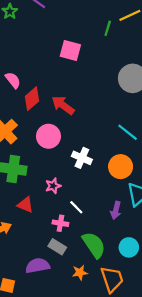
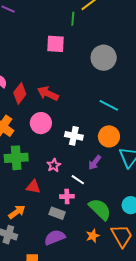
pink square: (70, 51) -> (56, 44), moved
purple arrow: (116, 210) -> (95, 162), moved, turned 35
gray rectangle: (57, 247) -> (57, 213), moved

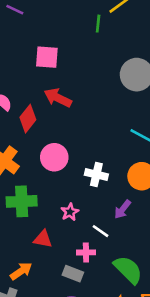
pink square: (56, 44) -> (47, 57), moved
red arrow: (48, 94) -> (58, 98), moved

